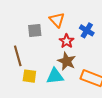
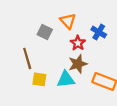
gray square: (35, 30) -> (45, 32), turned 32
brown star: (67, 61) -> (78, 64), turned 30

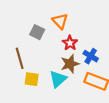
blue cross: (99, 32) -> (91, 56), moved
cyan triangle: (66, 79) -> (58, 79), turned -36

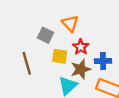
blue cross: (91, 56) -> (103, 61), turned -32
yellow square: (32, 79) -> (60, 56), moved

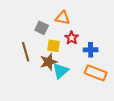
orange triangle: (70, 23) -> (63, 18), turned -35
brown star: (81, 69) -> (49, 62), moved

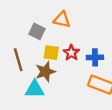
red star: (72, 38) -> (71, 53), moved
cyan triangle: (61, 71) -> (35, 89), moved, turned 42

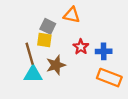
yellow square: (51, 53) -> (44, 40), moved
cyan triangle: (35, 89) -> (33, 74), moved

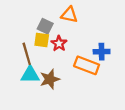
red star: (81, 47) -> (59, 43), moved
brown star: (56, 65) -> (50, 79), moved
orange rectangle: (109, 78) -> (87, 65), moved

